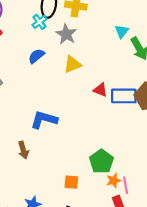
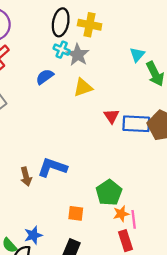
cyan cross: (39, 22) -> (62, 50), moved, turned -32
red triangle: (100, 90) -> (111, 116), turned 32
blue L-shape: (44, 120) -> (52, 167), moved

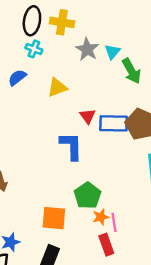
gray star: (78, 55) -> (87, 49), moved
blue L-shape: (52, 167) -> (71, 146), moved, turned 72
orange square: (76, 213) -> (54, 218), size x1.5

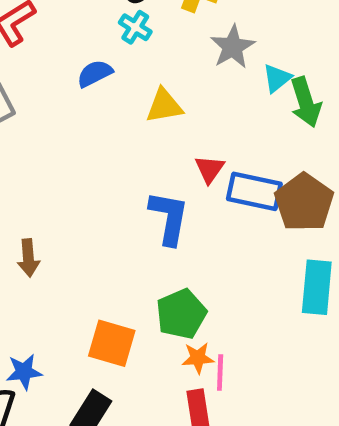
cyan triangle: (112, 52) -> (277, 78), moved

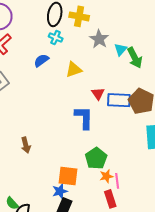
blue star: (24, 372) -> (60, 191), moved

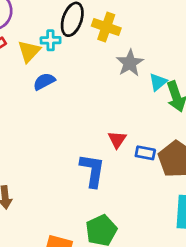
cyan cross: (56, 38) -> (51, 40), moved, turned -32
yellow triangle: (74, 69) -> (29, 51), moved, turned -36
blue rectangle: (119, 100) -> (145, 153), size x0.6

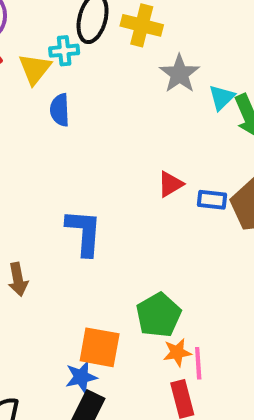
blue semicircle: (44, 81) -> (60, 110), turned -60
red triangle: (117, 140) -> (170, 184), turned 30
blue L-shape: (92, 170) -> (84, 232), moved

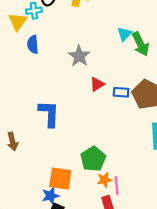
gray star: (179, 74) -> (79, 56), moved

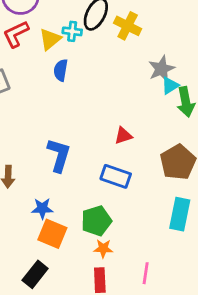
gray star: (79, 56) -> (161, 69), moved
blue rectangle: (121, 92) -> (116, 176), moved, size x1.5
pink line: (117, 185) -> (146, 273), moved
blue star: (50, 196) -> (42, 208), moved

